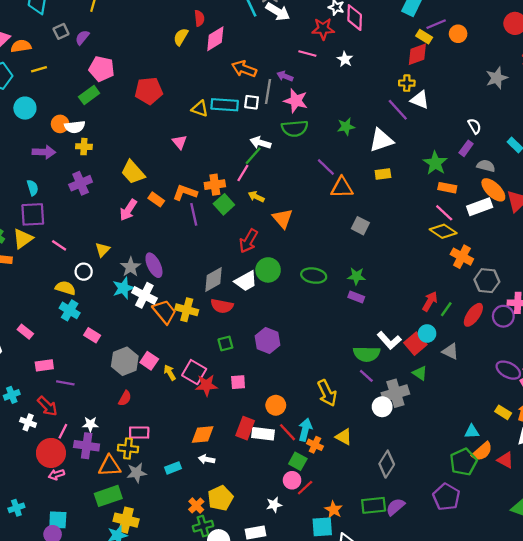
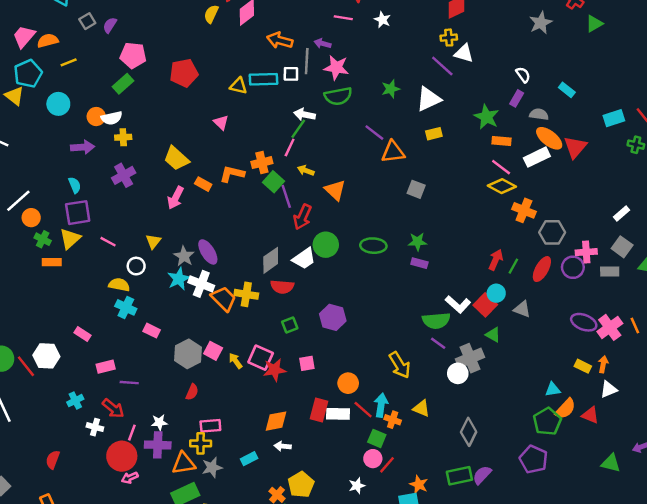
purple line: (194, 214) -> (286, 196), moved

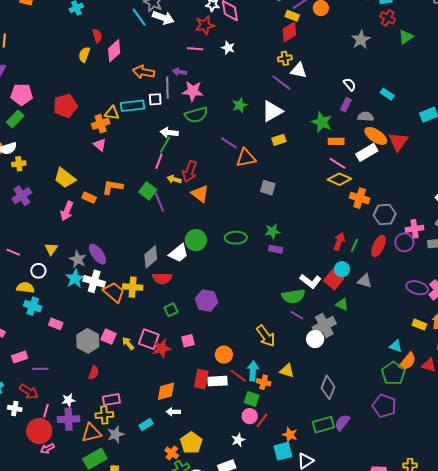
orange cross: (262, 163) -> (101, 124), moved
red arrow: (303, 217) -> (190, 171), moved
cyan triangle: (553, 389) -> (396, 346), turned 32

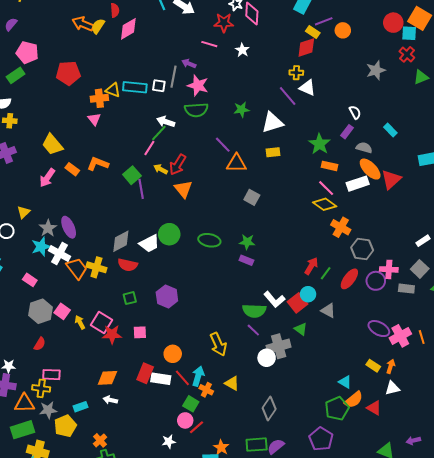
orange arrow: (143, 72) -> (83, 24), moved
pink rectangle: (56, 324) -> (30, 280), moved
yellow pentagon: (191, 443) -> (65, 426), moved

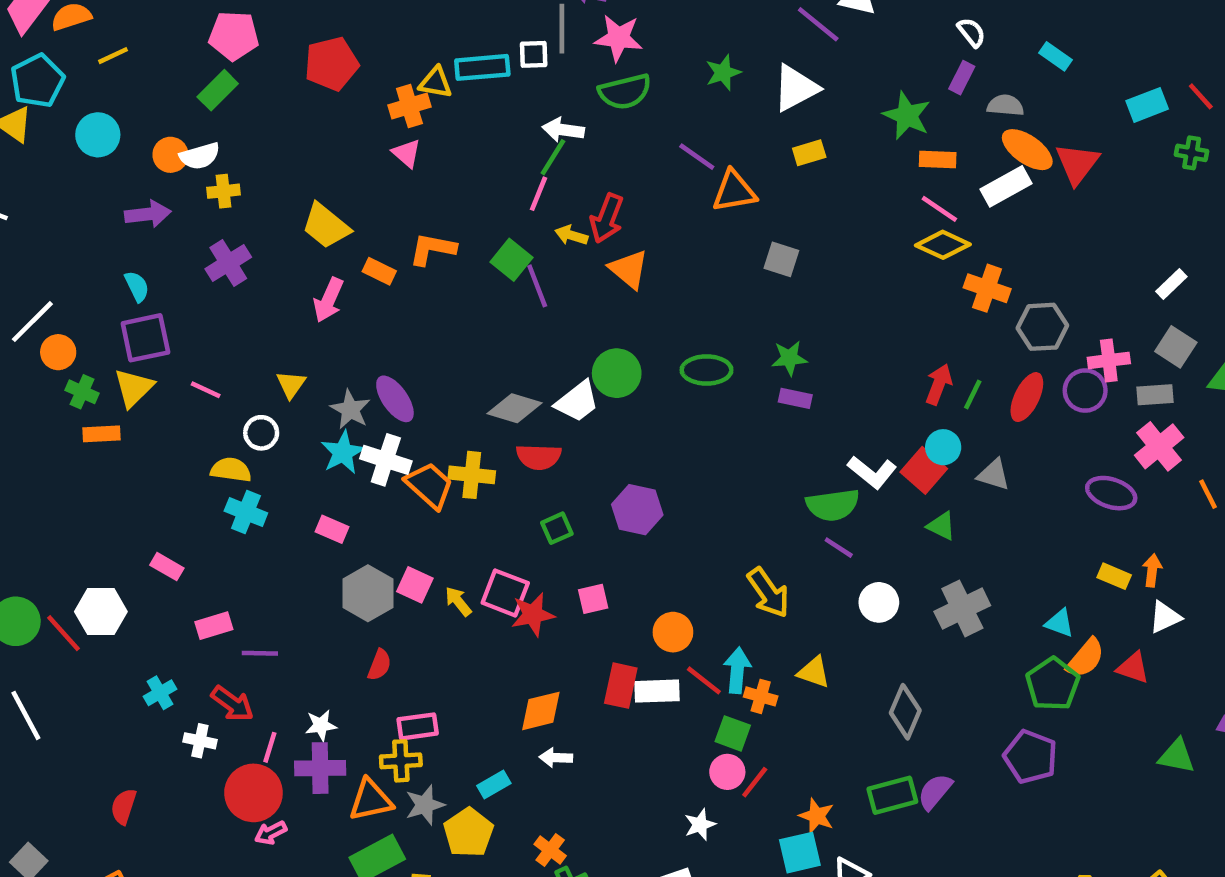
gray diamond: (121, 241) -> (514, 408), turned 55
pink cross: (400, 336) -> (1159, 446), moved
gray cross: (279, 346) -> (962, 608), moved

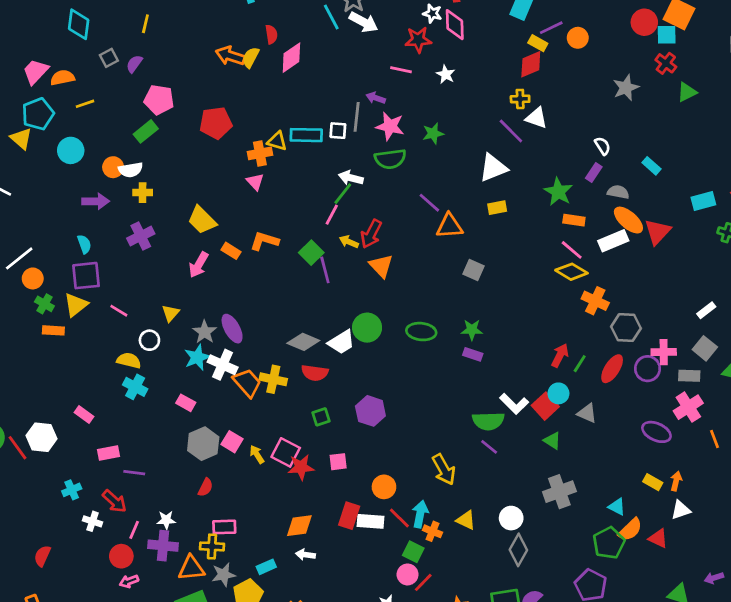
green star: (723, 73) -> (433, 133), moved
white circle: (879, 602) -> (511, 518), moved
red circle: (253, 793) -> (121, 556), size x0.7

